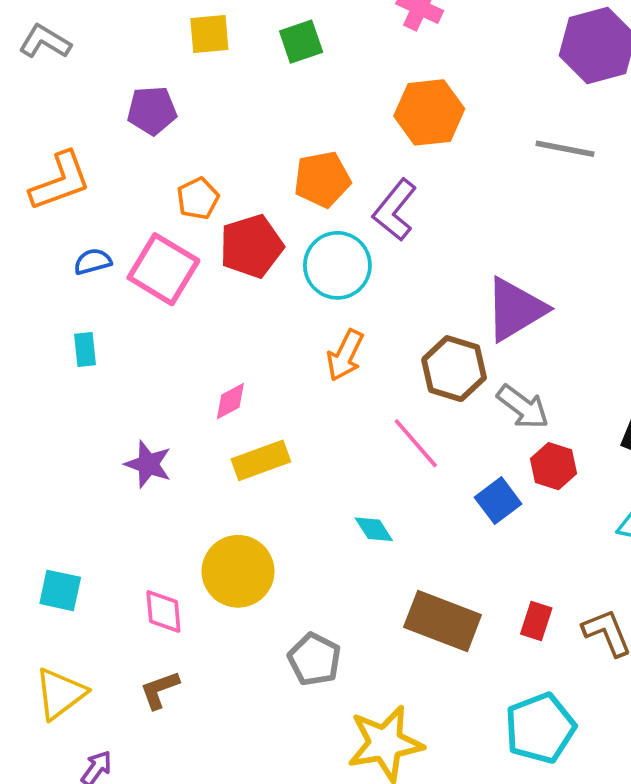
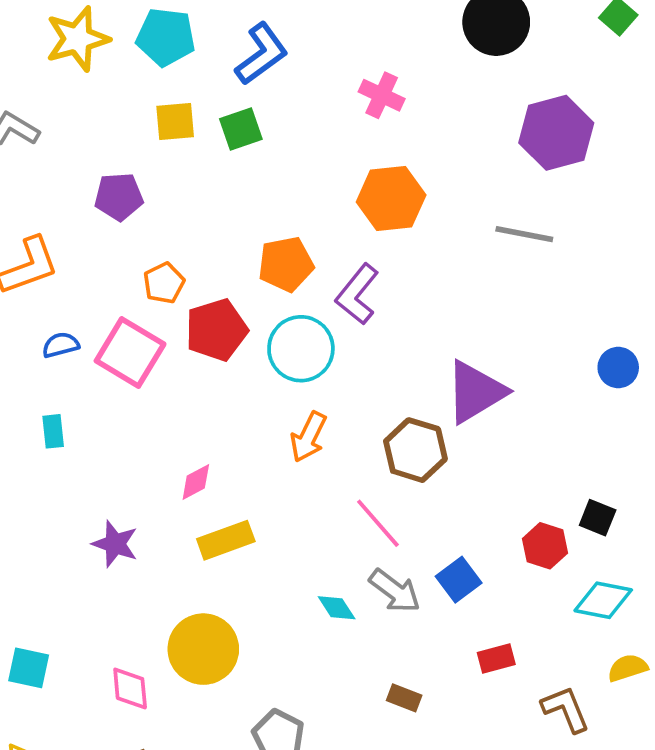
green square: (301, 42) -> (241, 129), moved
gray arrow: (523, 407) -> (395, 591), moved
red hexagon: (553, 466) -> (545, 546), moved
brown rectangle: (443, 621) -> (404, 698), size x0.5
red rectangle: (536, 621) -> (496, 658), moved, turned 57

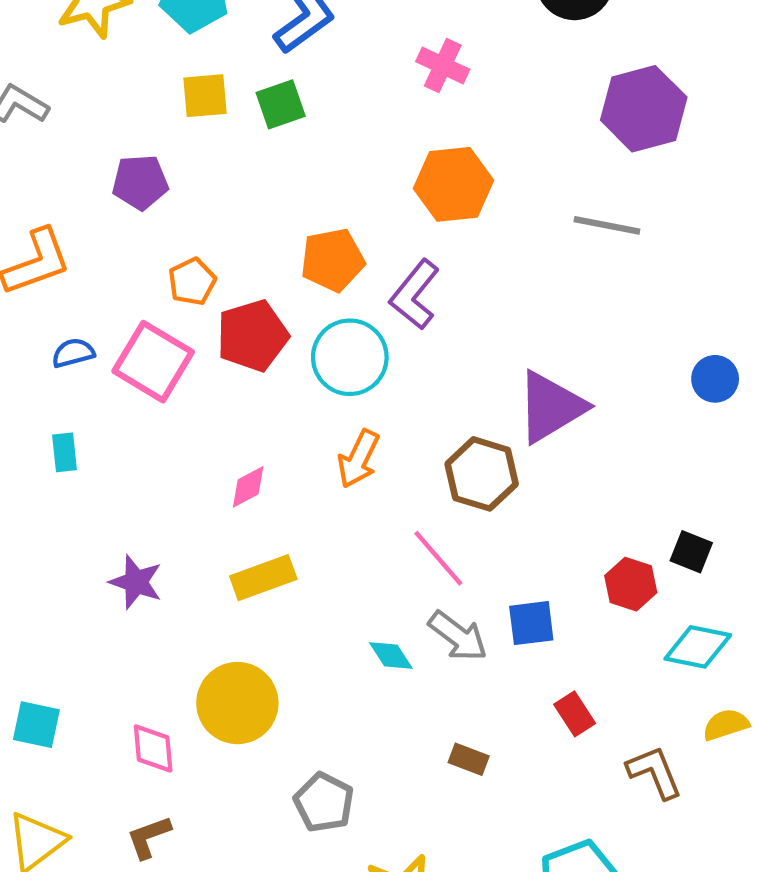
pink diamond: (196, 482) -> (248, 487), moved
blue square: (459, 580) -> (531, 623), turned 30
red rectangle: (496, 658) -> (575, 714), turned 72

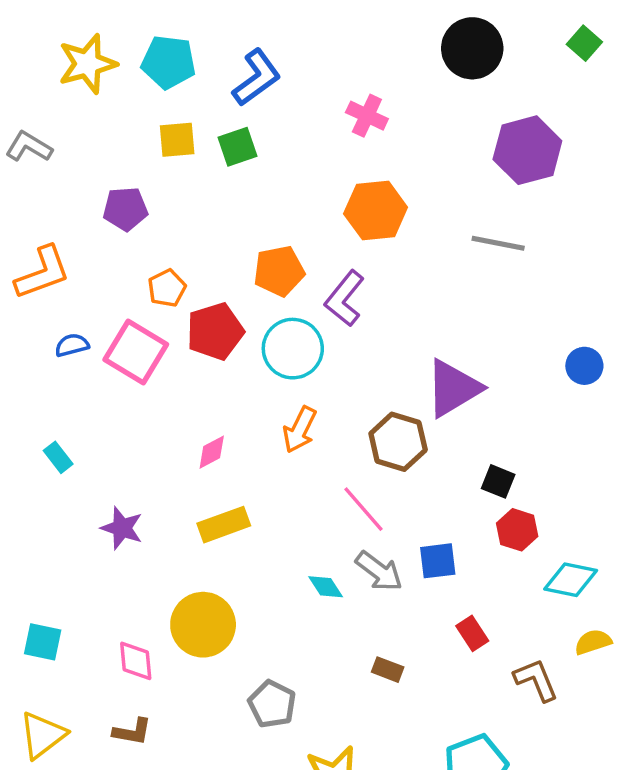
cyan rectangle: (65, 452) -> (58, 457), moved, turned -32
black square: (691, 552) -> (498, 481), moved
brown L-shape: (149, 837) -> (132, 732), turned -150

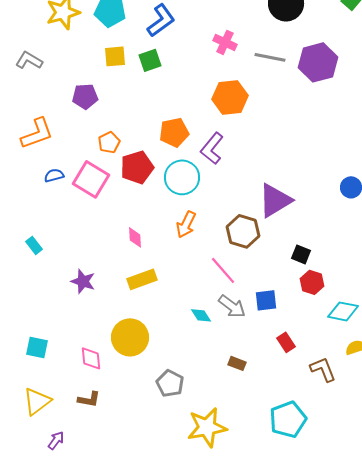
gray line: (498, 243) -> (270, 57), moved
pink diamond: (212, 452) -> (135, 237), turned -65
cyan rectangle: (58, 457) -> (34, 245), moved

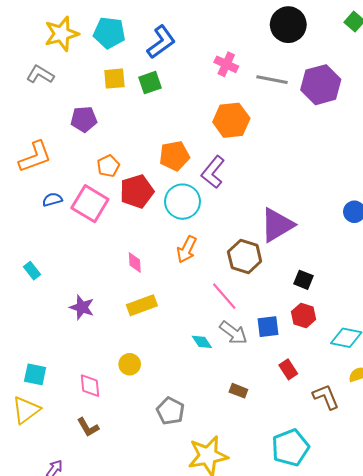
gray L-shape: (29, 60) -> (40, 74), moved
red hexagon: (312, 282) -> (304, 315), moved
yellow circle: (130, 337) -> (130, 364), size x0.6
brown L-shape: (89, 399) -> (88, 427), turned 50
yellow triangle: (37, 401) -> (26, 410), moved

